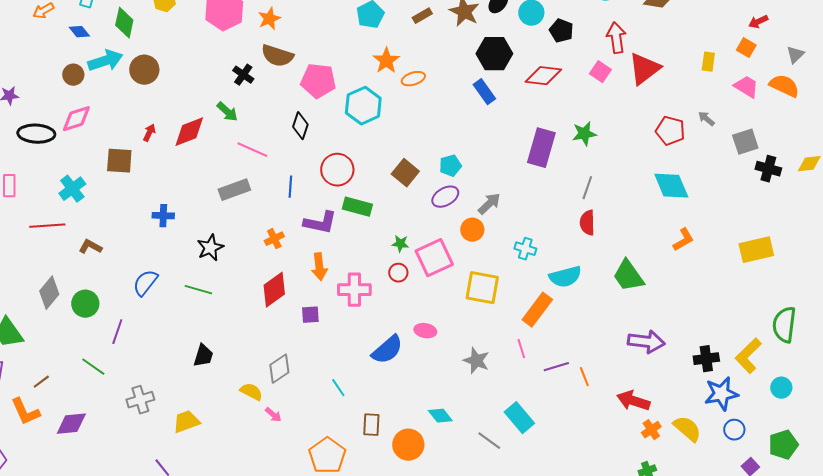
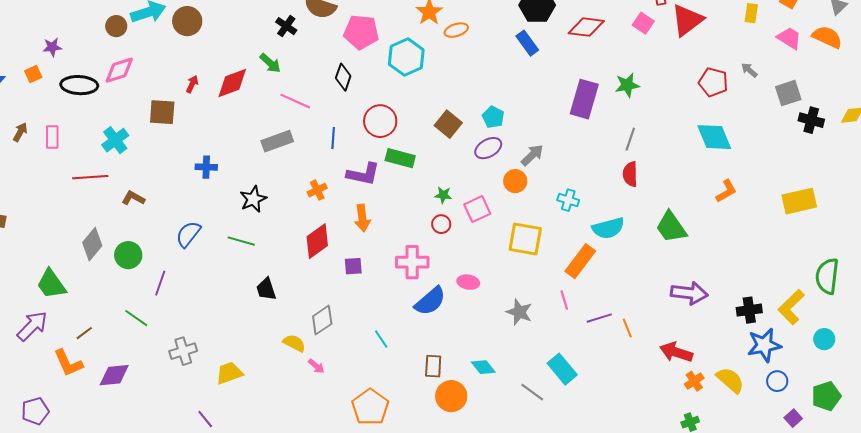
cyan pentagon: (450, 166) -> (493, 117), turned -30
pink square: (434, 258) -> (477, 209), size x0.7
pink cross: (354, 290) -> (412, 262), moved
black trapezoid: (203, 356) -> (266, 289), moved, turned 145
brown rectangle: (371, 425) -> (433, 366), moved

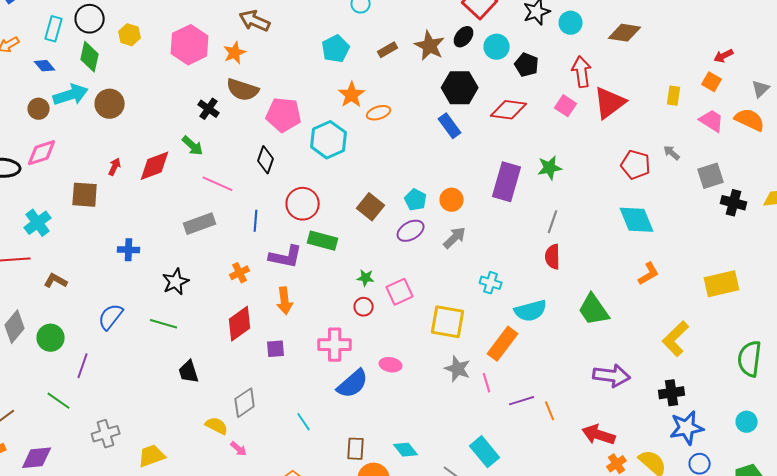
orange circle: (515, 181) -> (452, 200), moved
yellow L-shape: (791, 307) -> (676, 339), moved
gray star: (519, 312) -> (458, 369), moved

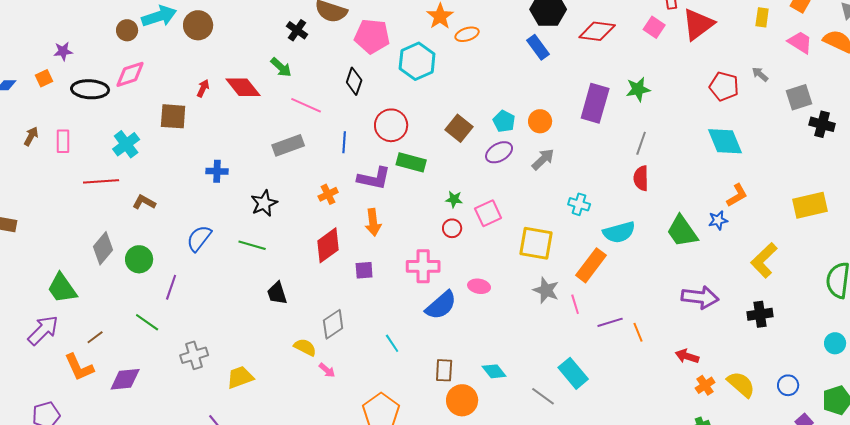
red diamond: (155, 166) -> (243, 87), turned 72
blue star: (687, 428) -> (718, 220), moved, size x0.6
red arrow: (599, 435) -> (687, 356), size x0.7

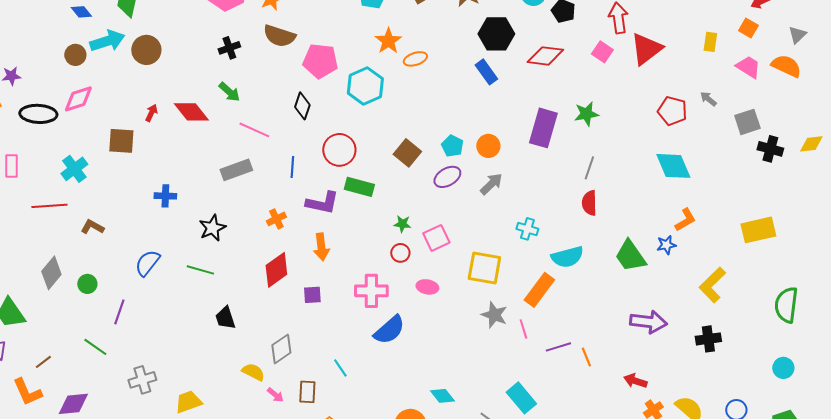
black cross: (297, 30) -> (229, 48), moved, turned 35
green circle: (139, 259) -> (87, 284), size x0.7
pink ellipse: (479, 286) -> (427, 287), moved
brown rectangle: (444, 370) -> (307, 392), moved

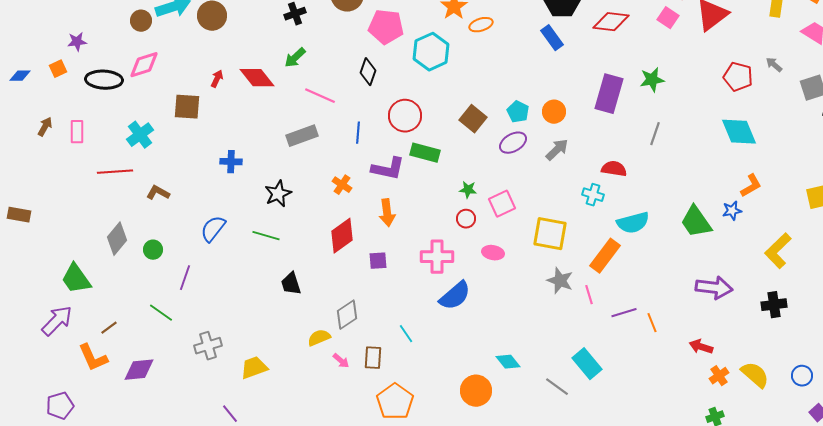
green arrow: (229, 92) -> (295, 58), turned 95
red semicircle: (589, 203) -> (614, 169), moved, turned 100
orange cross: (276, 219) -> (342, 185), turned -30
yellow semicircle: (253, 372) -> (319, 338), turned -50

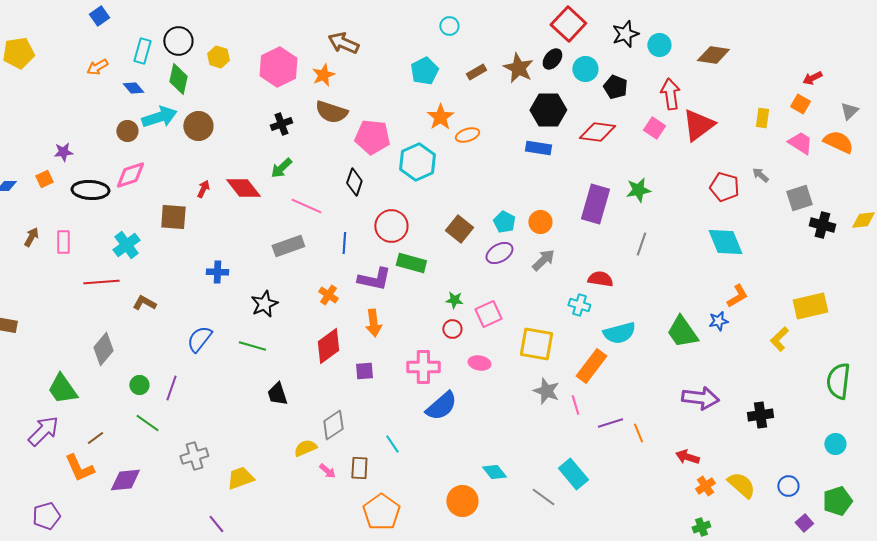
blue rectangle: (552, 38) -> (538, 148), turned -45
green circle: (153, 250) -> (139, 385), moved
yellow L-shape: (778, 251) -> (779, 339), moved, size x0.7

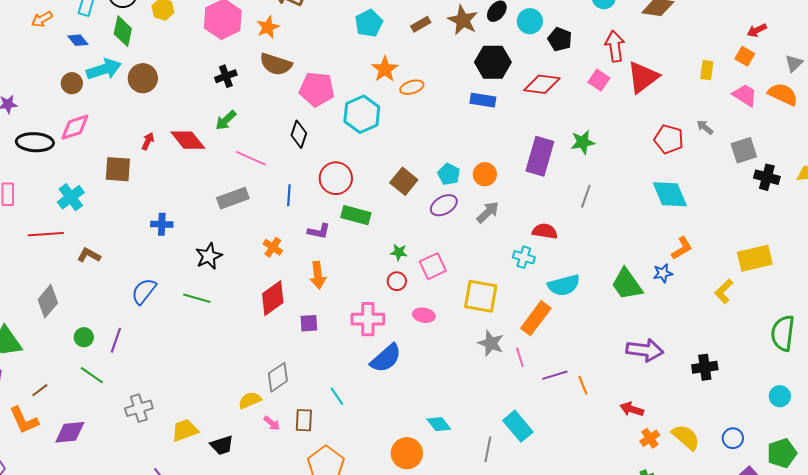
purple L-shape: (374, 279) -> (319, 231), size x0.7
black trapezoid: (277, 394) -> (222, 445), moved, turned -90
gray line: (543, 497) -> (488, 449), turned 65

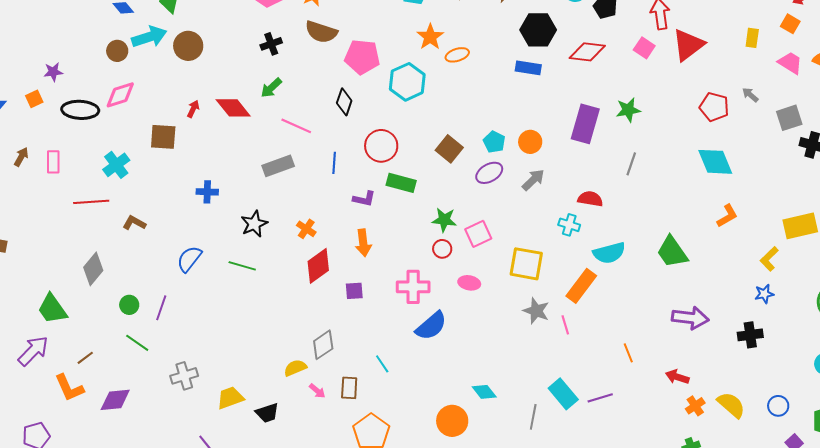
orange cross: (273, 247) -> (306, 229), moved
green star: (399, 252) -> (444, 220), size x1.4
blue star: (663, 273) -> (764, 294), moved
purple line: (555, 375) -> (600, 398), moved

